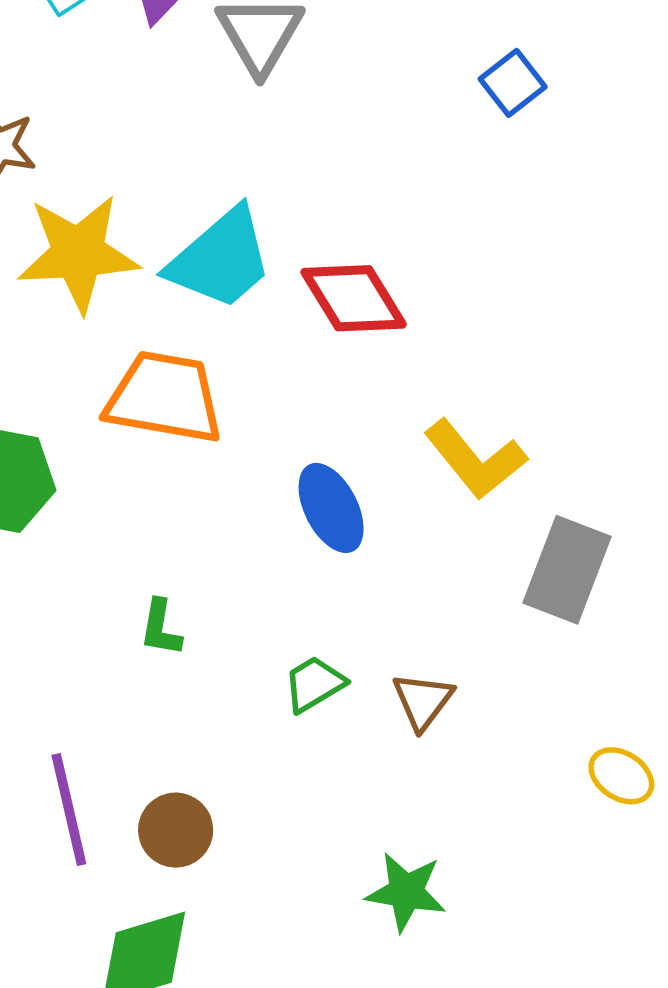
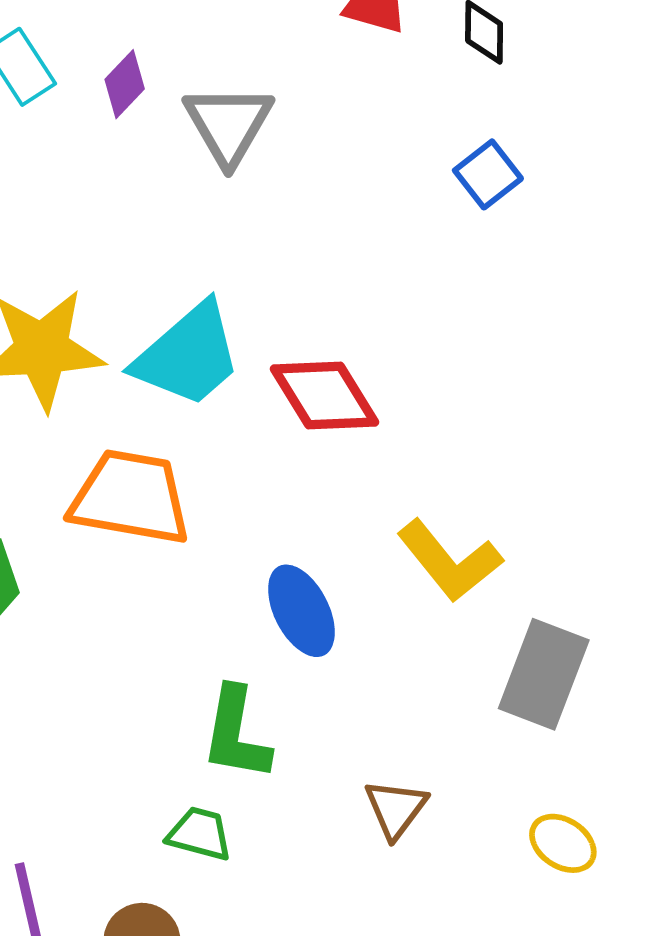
green L-shape: (161, 628) -> (236, 734), moved, size x1.6
green trapezoid: (314, 684) -> (200, 834), moved, turned 46
yellow ellipse: (621, 776) -> (563, 843), moved

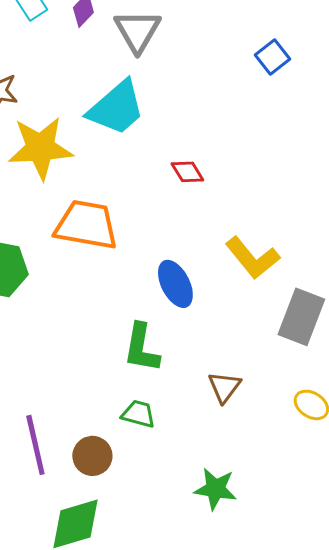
cyan trapezoid: (188, 355) -> (116, 108), moved
red diamond: (325, 395) -> (187, 172), size x0.6
green trapezoid: (200, 834) -> (138, 414), moved

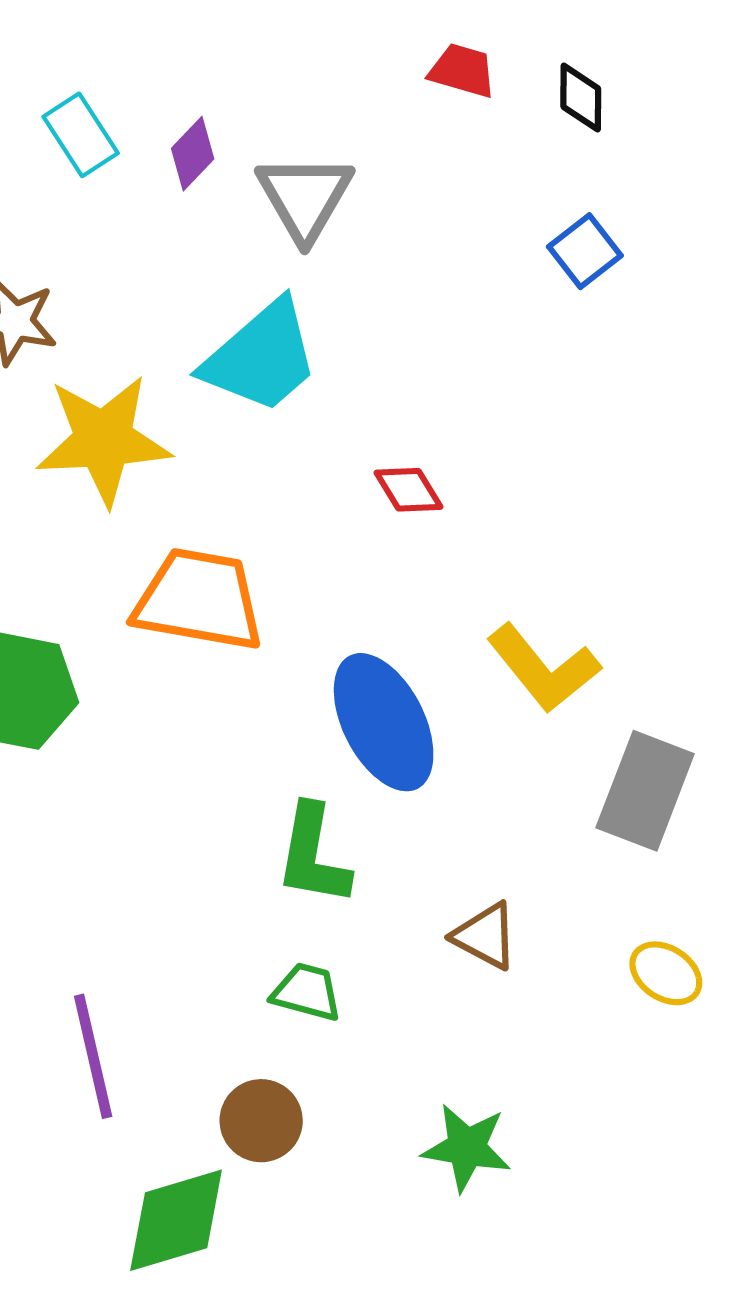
blue ellipse: (175, 284) -> (384, 722), size x1.4
brown triangle: (224, 387) -> (485, 936), turned -39
brown circle: (92, 456) -> (261, 1121), moved

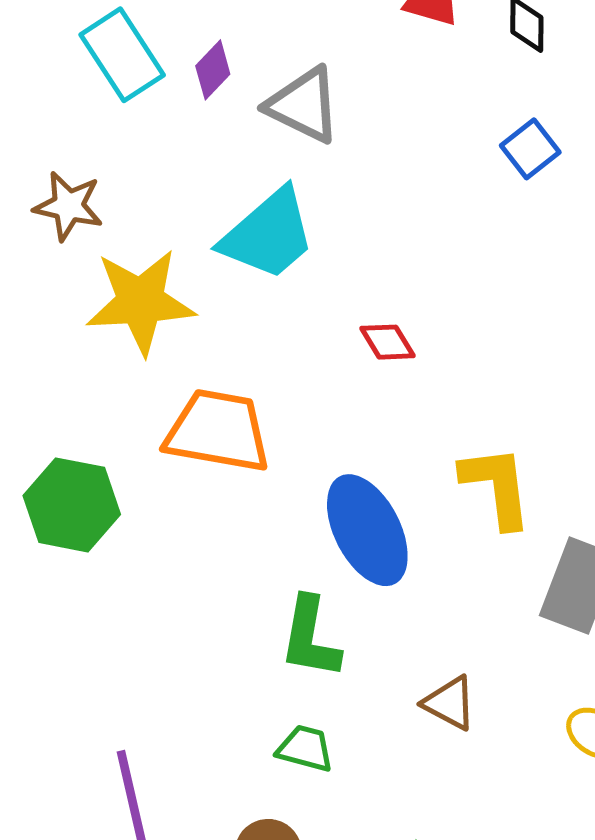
cyan rectangle: (81, 135) -> (122, 55), size x1.4
gray triangle: (305, 197) -> (303, 105), turned -34
yellow L-shape: (543, 668) -> (497, 486), turned -148

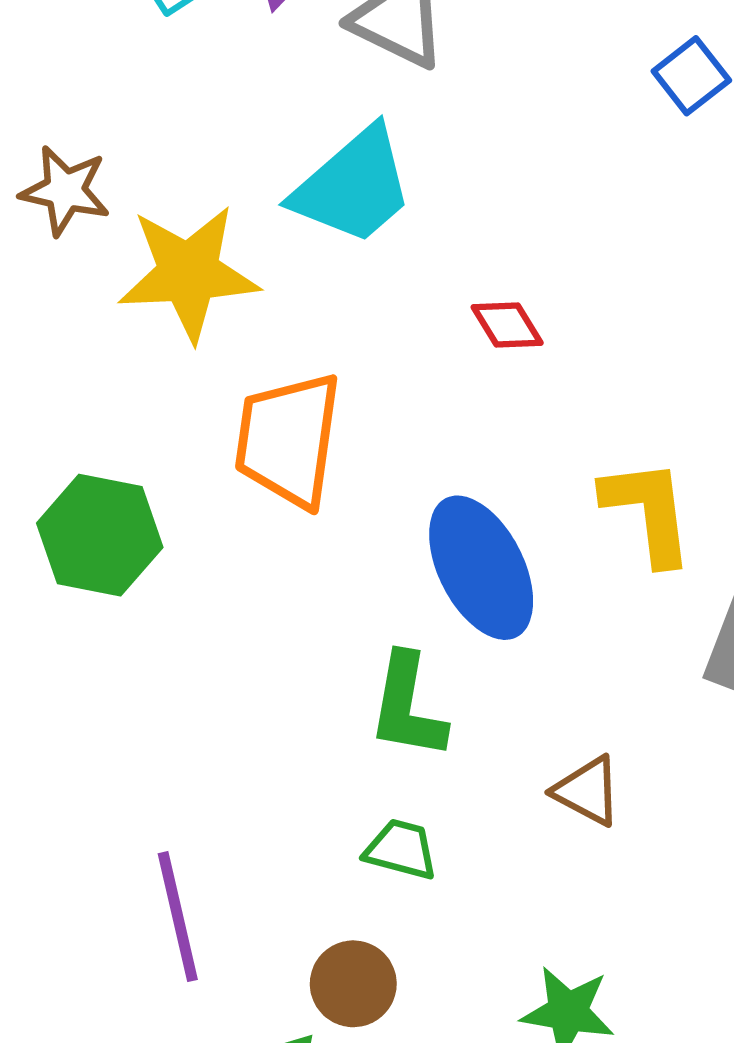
brown star: (68, 206) -> (65, 191), moved
orange trapezoid: (218, 431) -> (288, 440), turned -92

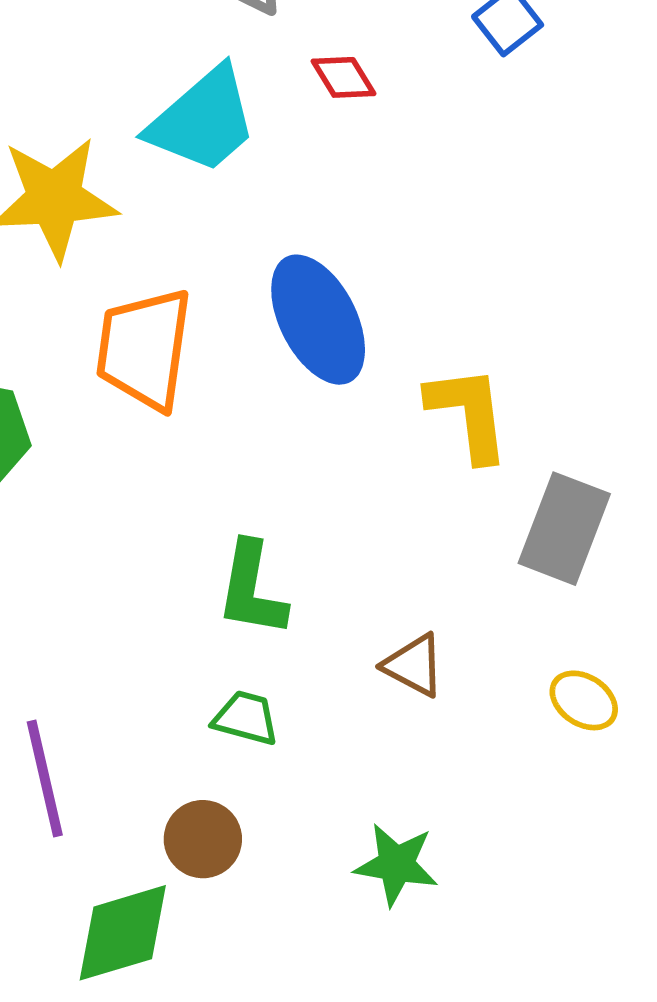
red diamond: (507, 325) -> (343, 77), moved
blue ellipse: (481, 568) -> (318, 320), moved

